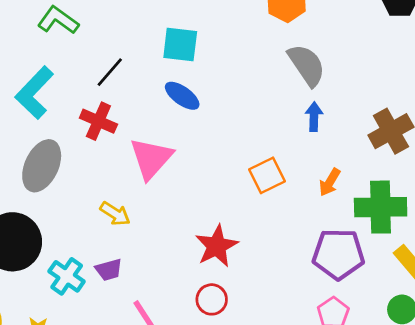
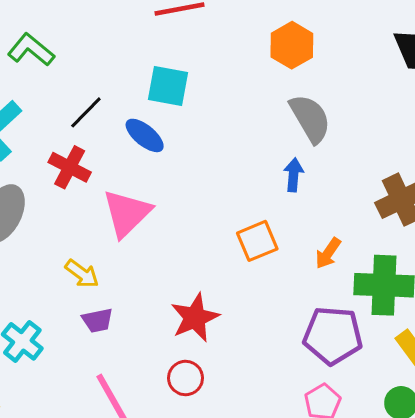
blue ellipse: (182, 96) -> (145, 135), moved
blue arrow: (314, 117) -> (294, 175), moved
purple trapezoid: (109, 270) -> (97, 320), moved

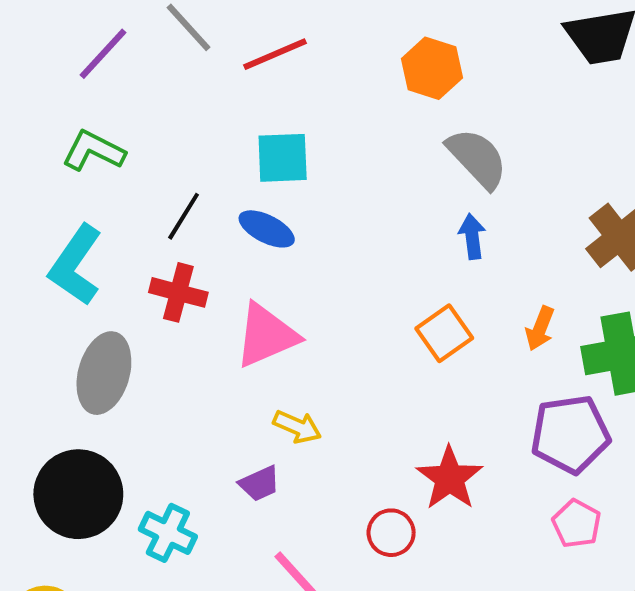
pink triangle: (127, 213) -> (266, 335), turned 34
yellow arrow: (82, 274) -> (297, 427), moved
red star: (195, 318) -> (449, 478), moved

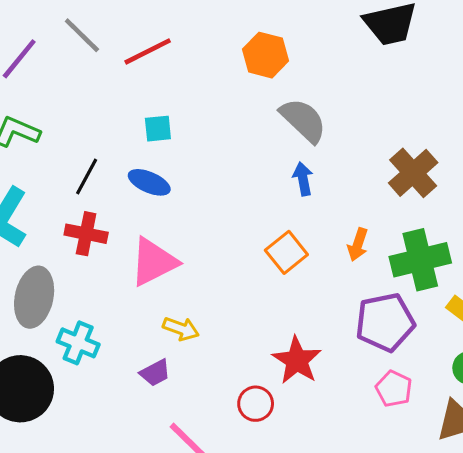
cyan square: (283, 158) -> (158, 129), size x0.7
cyan cross: (168, 533) -> (78, 343), moved

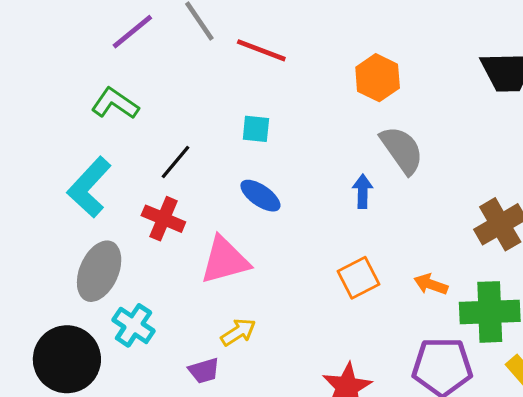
red line: (148, 51) -> (261, 50), turned 36
blue arrow: (303, 179) -> (363, 191), moved
blue ellipse: (149, 182) -> (260, 196), moved
orange arrow: (358, 245) -> (431, 284), turned 80
yellow arrow: (181, 329) -> (238, 332), turned -64

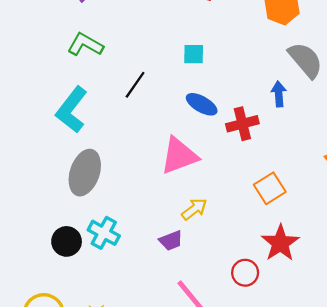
red cross: (163, 219) -> (242, 124), moved, turned -32
orange square: (358, 278) -> (270, 188), moved
cyan cross: (134, 325) -> (104, 233), moved
black circle: (67, 359) -> (67, 241), size x0.6

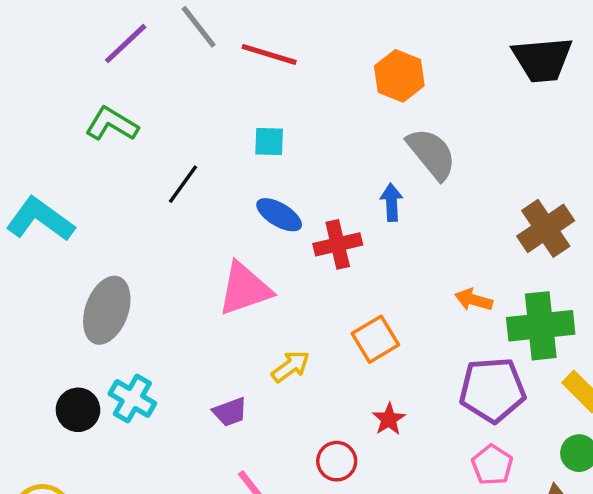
cyan L-shape: (72, 110) -> (40, 219), moved, turned 87
yellow arrow: (194, 209) -> (291, 366), moved
red star: (280, 243) -> (389, 419), size x0.6

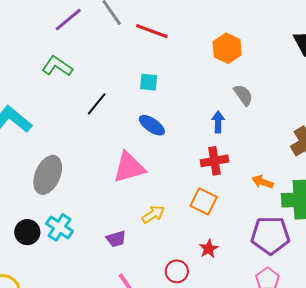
gray semicircle: (432, 154) -> (243, 95), size x0.7
red cross: (338, 244) -> (214, 161), moved
orange square: (375, 339) -> (204, 201), turned -36

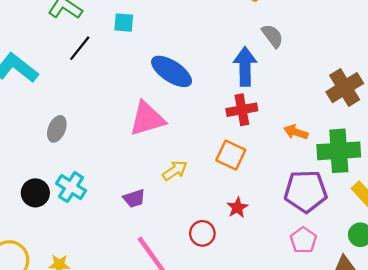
cyan square: (149, 82) -> (124, 23), moved
black line: (97, 104) -> (80, 48), moved
blue arrow: (218, 122) -> (245, 66), size x1.6
blue ellipse: (152, 125) -> (172, 71), size x1.4
gray ellipse: (48, 175) -> (57, 129), size x0.6

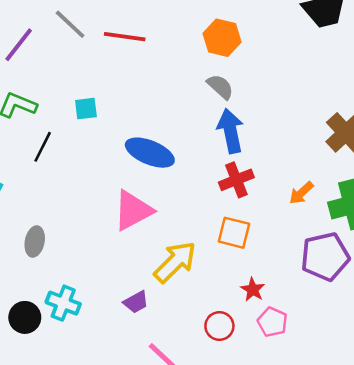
gray semicircle: (272, 36) -> (220, 87), moved
orange arrow: (296, 132) -> (301, 193), turned -50
yellow arrow: (175, 170) -> (175, 262), size x1.6
pink pentagon: (303, 240) -> (272, 322), moved

